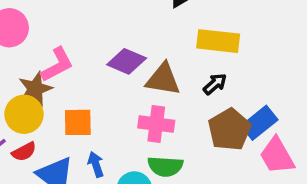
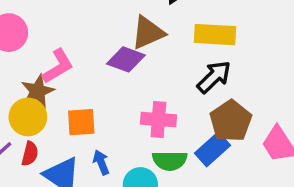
brown triangle: (163, 79) -> (148, 33), moved, turned -30
black arrow: (215, 84) -> (214, 77), size x1.5
blue rectangle: (259, 123) -> (213, 149), moved
red semicircle: (24, 152) -> (30, 154), turned -45

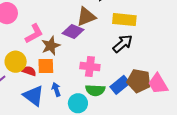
brown star: (38, 91) -> (51, 46), moved
brown pentagon: (231, 121) -> (139, 81), moved, turned -30
red semicircle: (30, 154) -> (29, 71), moved, turned -88

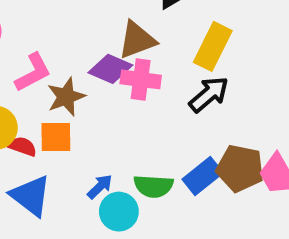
yellow rectangle: (124, 20) -> (213, 46), turned -70
pink cross: (90, 67) -> (141, 79), moved
blue arrow: (56, 89) -> (100, 187), moved, turned 64

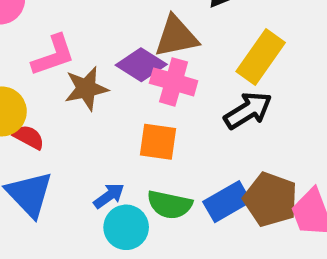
orange square: (56, 137) -> (158, 142), moved

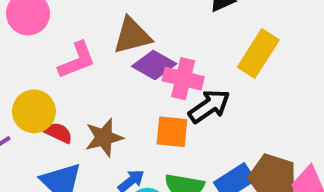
brown triangle: (176, 37) -> (132, 36), moved
brown star: (86, 89) -> (104, 138), moved
black arrow: (248, 110) -> (209, 106), moved

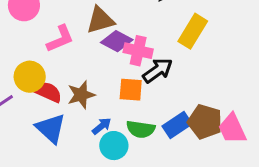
red semicircle: (58, 133) -> (48, 92), size x1.4

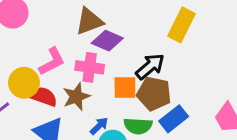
pink L-shape: (60, 39) -> (52, 62), moved
pink cross: (138, 51) -> (90, 67), moved
brown pentagon: (205, 122) -> (154, 94), moved

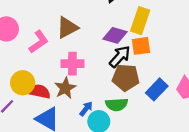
purple diamond: (107, 41) -> (115, 35), moved
pink L-shape: (52, 62) -> (39, 42), moved
orange square: (125, 88) -> (141, 46), moved
blue rectangle: (174, 119) -> (157, 89), moved

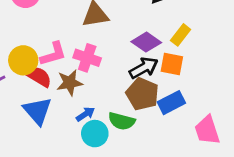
yellow rectangle: (140, 21) -> (181, 35), size x0.7
pink L-shape: (39, 42) -> (53, 54), moved
blue rectangle: (157, 89) -> (171, 103), moved

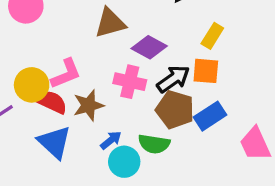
purple diamond: (146, 42) -> (149, 47), moved
pink cross: (87, 58) -> (130, 82), moved

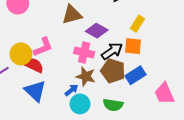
brown star: (88, 105) -> (86, 76), moved, turned 30
green semicircle: (154, 144) -> (113, 105), moved

